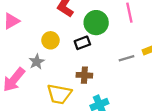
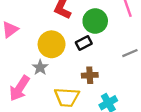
yellow circle: (50, 40) -> (52, 44), size x1.5

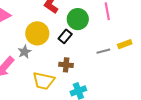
black rectangle: (84, 43) -> (65, 36), turned -32

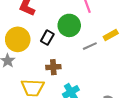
green circle: (78, 19) -> (69, 25), moved

